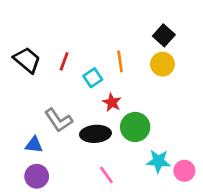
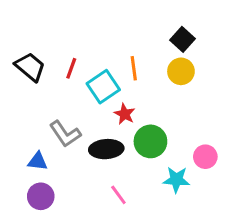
cyan square: (93, 78) -> (103, 87), size x1.5
pink circle: (184, 171) -> (205, 157), moved

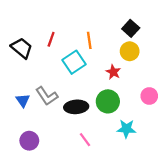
red line: (71, 68) -> (51, 39), moved
orange line: (134, 68) -> (89, 40), moved
red star: (125, 114) -> (113, 72), moved
pink circle: (205, 157) -> (149, 96), moved
blue triangle: (38, 161) -> (23, 100), moved, turned 48

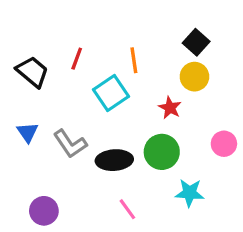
blue triangle: (23, 100) -> (28, 132), moved

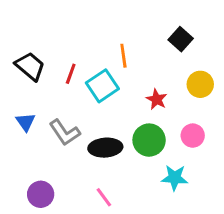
red line: (77, 59) -> (71, 74), moved
yellow circle: (194, 77) -> (200, 84), moved
pink circle: (224, 144) -> (193, 136), moved
pink line: (127, 209) -> (104, 197), moved

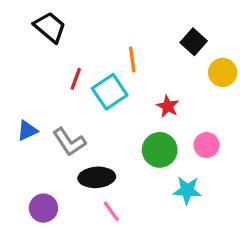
black trapezoid: (30, 66) -> (50, 27), moved
yellow circle: (200, 84) -> (223, 72), moved
blue triangle: (26, 122) -> (27, 131), turned 40
black ellipse: (105, 148) -> (97, 177), moved

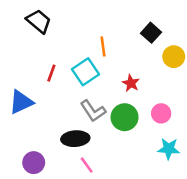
red line: (76, 79) -> (51, 73), moved
blue triangle: (27, 131) -> (21, 102), size x1.5
gray L-shape: (69, 142) -> (93, 111), moved
cyan star: (187, 190) -> (169, 149), moved

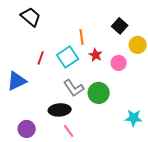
red star: (131, 83) -> (96, 55), moved
pink circle: (161, 113) -> (119, 63), moved

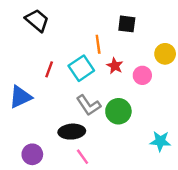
black square: (120, 26) -> (127, 24), moved, turned -35

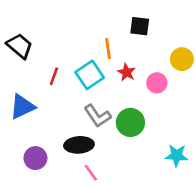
black trapezoid: (37, 20) -> (20, 46), moved
purple circle: (32, 154) -> (35, 158), moved

